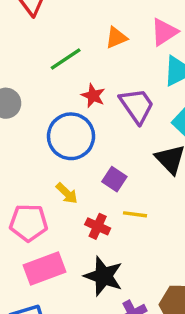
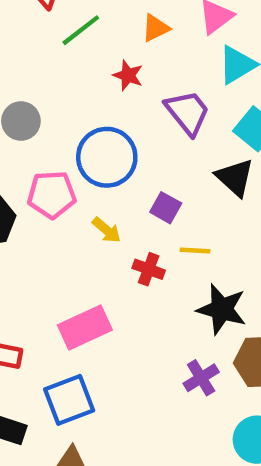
green line: (66, 59) -> (81, 30), moved
red star: (93, 96) -> (128, 75), moved
pink pentagon: (29, 223) -> (52, 195), moved
black star: (103, 276) -> (222, 309), moved

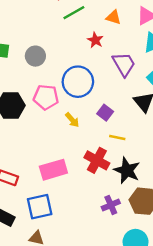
orange triangle: (156, 28) -> (113, 17), turned 35
red cross: (149, 269) -> (97, 160), moved, size x1.5

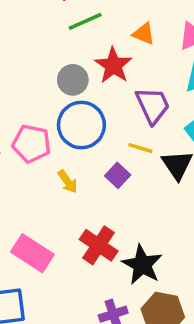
red star: (95, 40) -> (113, 65), size x1.5
gray circle: (35, 56) -> (73, 80), moved
yellow line: (117, 138) -> (140, 148), moved
pink rectangle: (53, 170) -> (32, 253), turned 44

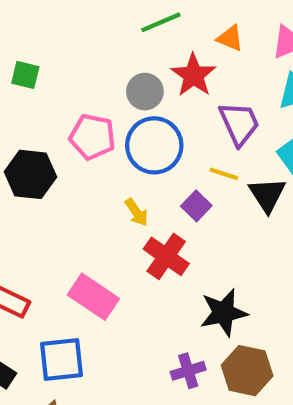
pink pentagon: (32, 144) -> (92, 137), moved
red cross: (99, 245) -> (166, 256), moved
black star: (142, 265) -> (224, 313), turned 30

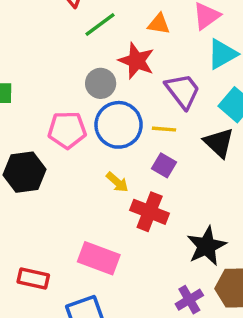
yellow line: (224, 174) -> (164, 129), moved

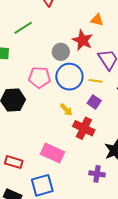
green line: (100, 25) -> (23, 28), moved
purple cross: (189, 300) -> (97, 174), moved, turned 35

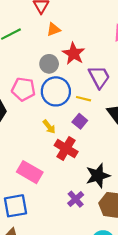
orange triangle: (97, 20) -> (54, 29), moved, turned -40
purple cross: (97, 174) -> (76, 199), turned 35

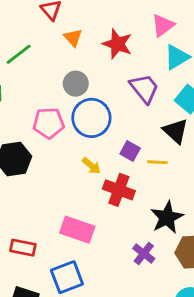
orange triangle: (54, 29) -> (73, 38), turned -40
red star: (74, 54) -> (117, 44), moved
yellow line: (84, 99) -> (157, 162), moved

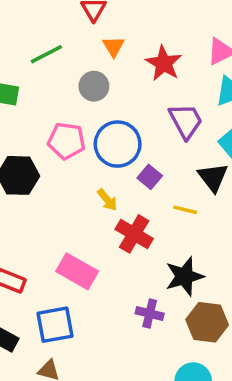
gray circle: (76, 84) -> (94, 86), moved
purple square: (130, 151) -> (150, 177), moved
purple cross: (144, 254) -> (150, 314), turned -35

